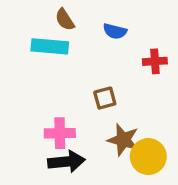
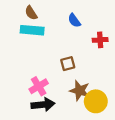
brown semicircle: (65, 20) -> (31, 13), moved
blue semicircle: (115, 31) -> (74, 20), turned 40
pink cross: (60, 133) -> (39, 86), turned -30

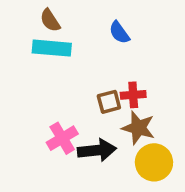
red cross: (100, 40) -> (133, 95), moved
brown star: (80, 91) -> (138, 128), moved
black arrow: (43, 105) -> (97, 150), moved

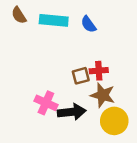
brown semicircle: (50, 20) -> (19, 15), moved
cyan rectangle: (52, 48) -> (54, 20), moved
pink cross: (62, 138) -> (46, 103), turned -35

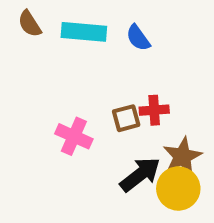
brown star: (103, 95) -> (182, 156), moved, turned 30
pink cross: (46, 103) -> (74, 136), moved
black arrow: (72, 112) -> (140, 174), moved, turned -32

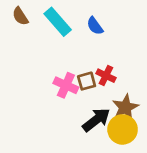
cyan rectangle: (84, 32) -> (58, 22), turned 44
red cross: (154, 110) -> (106, 76), turned 30
pink cross: (74, 136) -> (66, 85), moved

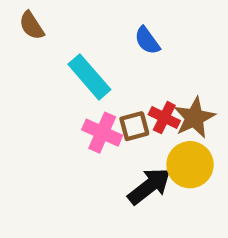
cyan rectangle: (58, 22) -> (89, 77), moved
brown star: (125, 107) -> (194, 118), moved
yellow circle: (123, 129) -> (190, 165), moved

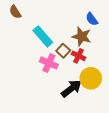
blue semicircle: (147, 41) -> (92, 19), moved
brown star: (194, 118) -> (82, 36), moved, turned -30
brown square: (134, 126) -> (63, 51), moved, turned -32

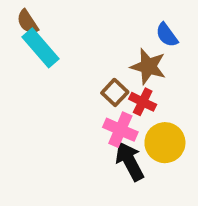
cyan rectangle: (43, 36) -> (40, 48), moved
pink cross: (49, 63) -> (120, 130), moved
black arrow: (71, 89) -> (130, 161), turned -80

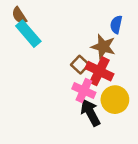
blue semicircle: (167, 35) -> (116, 25), turned 48
red cross: (143, 102) -> (99, 71), size x1.5

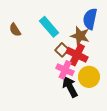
brown semicircle: (19, 16) -> (15, 30), moved
blue semicircle: (116, 25) -> (90, 19), size x1.5
cyan rectangle: (28, 34) -> (49, 27), moved

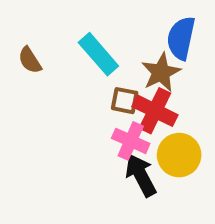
brown star: (80, 36) -> (161, 72), turned 30
brown square: (62, 50) -> (125, 101), turned -32

